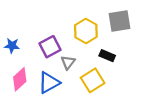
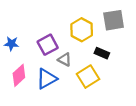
gray triangle: (68, 62) -> (65, 60), turned -40

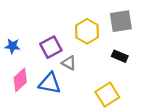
black rectangle: (102, 53) -> (120, 56), moved
yellow square: (88, 77) -> (107, 95), moved
blue triangle: (47, 79) -> (50, 83), turned 40

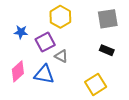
yellow hexagon: (87, 31) -> (60, 17), moved
blue star: (12, 46) -> (21, 32), moved

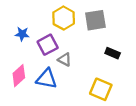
gray square: (108, 19) -> (95, 20), moved
yellow square: (96, 84) -> (101, 89), turned -35

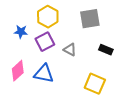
yellow hexagon: (64, 18) -> (48, 17), moved
gray triangle: (65, 60) -> (70, 50), moved

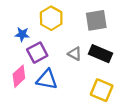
purple square: (45, 42) -> (37, 53), moved
black rectangle: (106, 50) -> (101, 54), moved, size x1.5

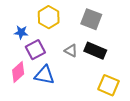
gray square: (96, 20) -> (91, 19), turned 30
yellow square: (102, 90) -> (108, 85), moved

